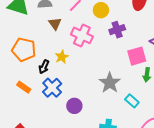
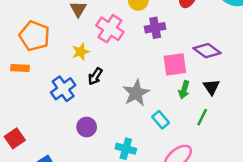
black arrow: (44, 67) -> (95, 76), moved
orange rectangle: (24, 87) -> (20, 68), moved, turned -40
purple circle: (74, 106) -> (87, 127), moved

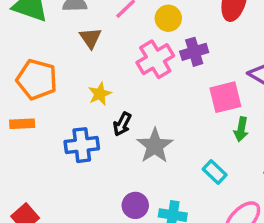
pink cross: (110, 29) -> (155, 59), moved, turned 32
blue cross: (63, 89) -> (82, 145), turned 35
gray star: (136, 93) -> (155, 146), moved
purple circle: (87, 127) -> (135, 205), moved

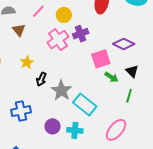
green arrow: (241, 129) -> (111, 77), turned -64
blue cross: (82, 145) -> (21, 111), moved
cyan rectangle: (215, 172) -> (85, 104), moved, size x1.6

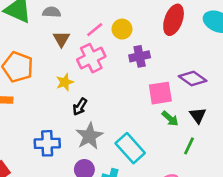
pink line: (38, 11) -> (95, 30), moved
pink cross: (58, 40) -> (91, 58), moved
gray star: (61, 90) -> (89, 136), moved

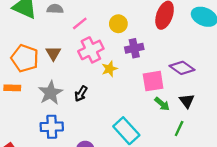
pink line: (95, 30) -> (80, 23), moved
brown triangle: (61, 39) -> (53, 53), moved
yellow star: (65, 82) -> (109, 69), moved
gray star: (89, 136) -> (51, 93), moved

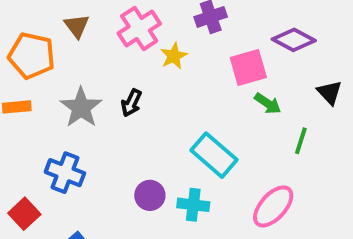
brown triangle: (53, 53) -> (77, 26), moved
black triangle: (187, 101) -> (330, 92), moved
blue cross: (52, 127) -> (65, 173), moved, turned 30

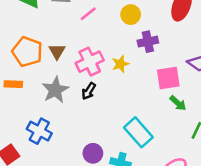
brown triangle: (77, 26) -> (57, 51), moved
pink cross: (139, 28) -> (90, 62), moved

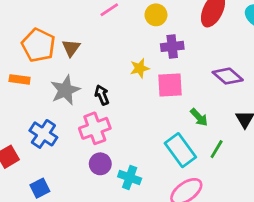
pink cross: (90, 62) -> (95, 128), moved
pink square: (168, 78) -> (170, 85), moved
black arrow: (89, 91) -> (102, 95), turned 120
cyan rectangle: (138, 132) -> (180, 150), moved

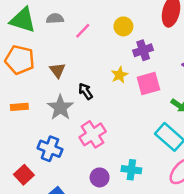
orange pentagon: (38, 45) -> (20, 60), moved
black arrow: (102, 95) -> (86, 91), moved
purple circle: (100, 164) -> (100, 177), moved

